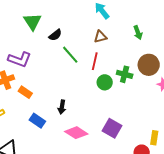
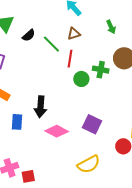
green line: (70, 55) -> (51, 44), moved
black arrow: (62, 107) -> (40, 107), size x1.5
blue rectangle: (37, 121) -> (17, 122), turned 63

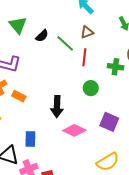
green circle: (81, 79) -> (91, 88), moved
blue rectangle: (17, 122) -> (30, 139), moved

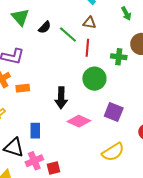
brown triangle: (87, 32) -> (90, 23), turned 32
green circle: (91, 88) -> (94, 79), size x1.5
orange rectangle: (19, 96) -> (23, 88), turned -32

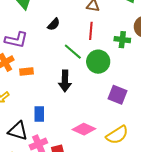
black semicircle: (45, 27) -> (54, 24), moved
green line: (68, 35) -> (73, 52), moved
pink diamond: (79, 121) -> (84, 129), moved

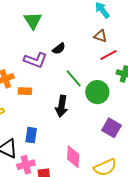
red line: (91, 31) -> (108, 55), moved, turned 48
purple L-shape: (16, 40) -> (35, 60), moved
pink diamond: (84, 129) -> (73, 157), turned 60

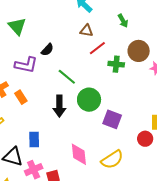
orange rectangle: (25, 91) -> (21, 97), turned 64
green circle: (97, 92) -> (89, 100), moved

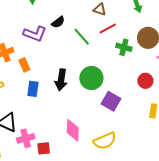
green line: (67, 77) -> (82, 37), moved
red circle: (145, 139) -> (145, 81), moved
blue rectangle: (34, 140) -> (33, 89), moved

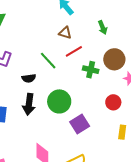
black semicircle: (58, 22) -> (29, 78), moved, turned 32
purple square: (111, 101) -> (80, 124), turned 30

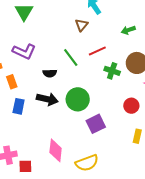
green arrow: (103, 27) -> (128, 30), turned 88
brown triangle: (65, 33) -> (82, 25), moved, turned 48
black arrow: (29, 104) -> (47, 99), turned -90

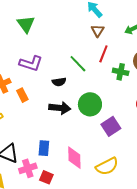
brown triangle: (82, 25) -> (98, 31), moved
red line: (97, 51) -> (103, 54), turned -36
blue rectangle: (19, 106) -> (44, 148), moved
red square: (25, 166) -> (46, 177), turned 32

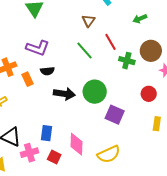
brown triangle: (98, 31) -> (88, 21), moved
red line: (103, 54) -> (110, 42), turned -54
black semicircle: (59, 82) -> (47, 71), moved
purple square: (111, 126) -> (115, 115), turned -36
red square: (46, 177) -> (54, 157), moved

